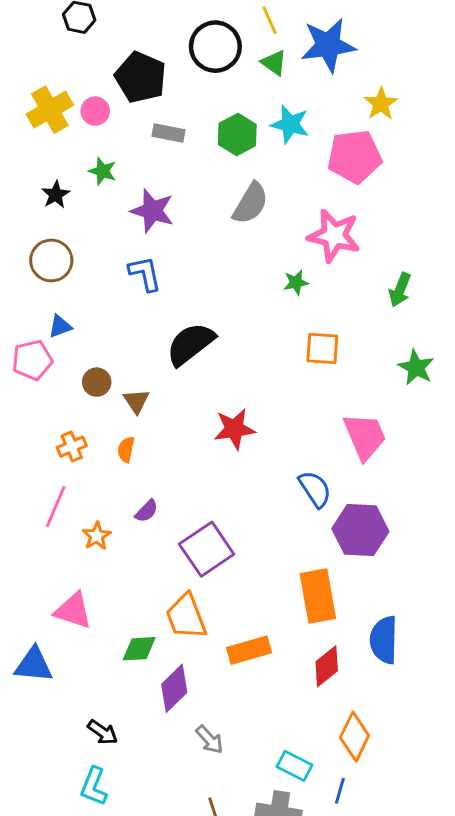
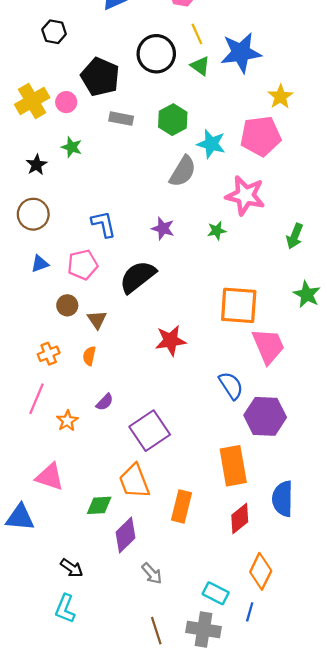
cyan star: (290, 124) -> (211, 144), moved
purple star: (152, 211) -> (163, 228), moved, size x0.7
orange square: (322, 348) -> (239, 305), moved, size x1.5
pink pentagon: (32, 360) -> (83, 265), moved
orange rectangle: (249, 650) -> (182, 506), turned -60

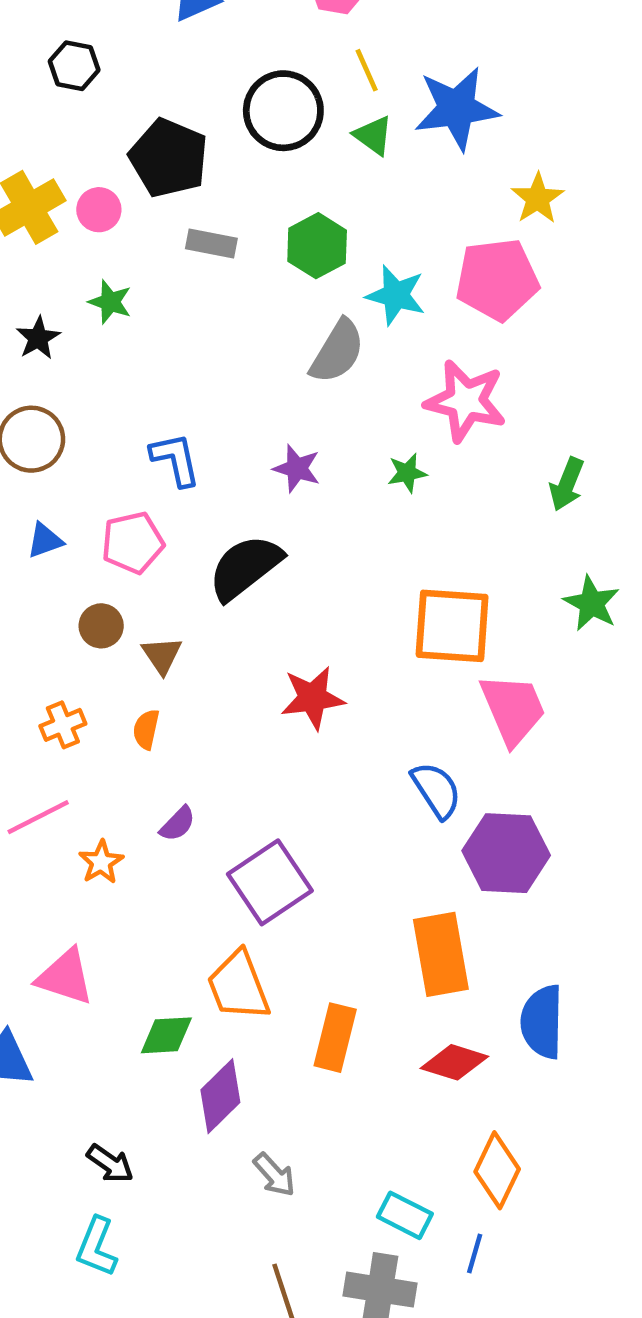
pink line: (37, 399) -> (38, 817), turned 40
red diamond: (240, 519) -> (454, 1062), turned 56

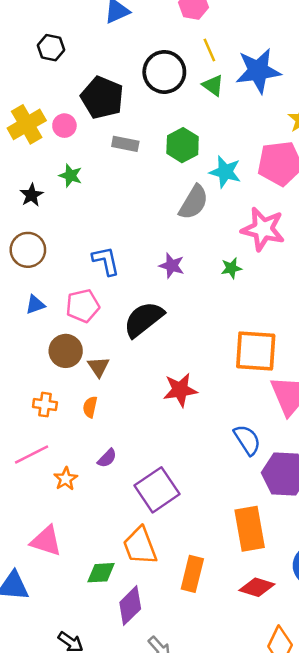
brown circle: (101, 626) -> (66, 351), size x1.4
orange cross: (63, 725) -> (45, 405), turned 30

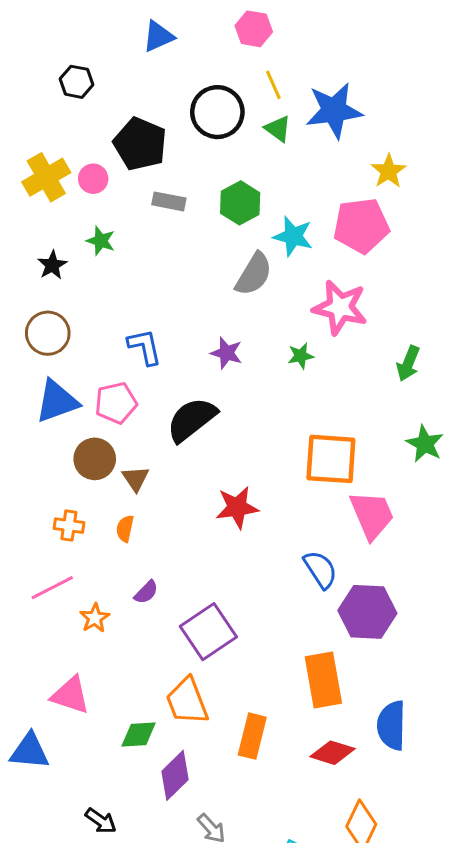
blue triangle: (35, 305) -> (57, 401), size x1.8

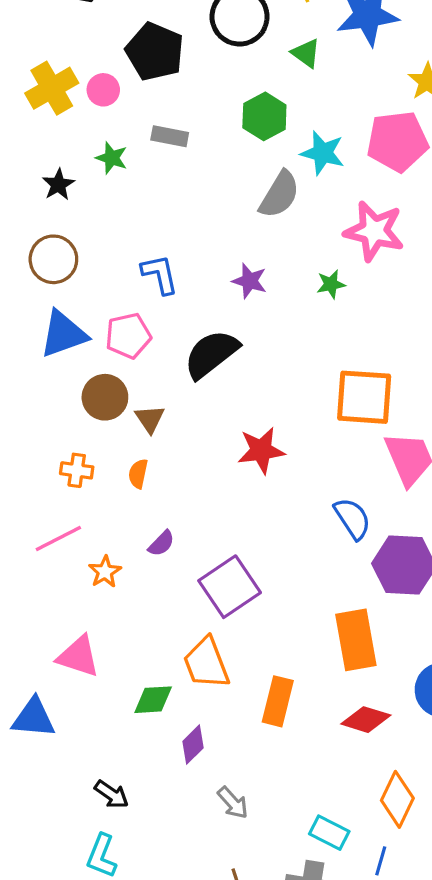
green triangle: (278, 129) -> (306, 53), moved
gray rectangle: (169, 201) -> (170, 136), moved
purple diamond: (175, 775) -> (193, 745), size x0.7

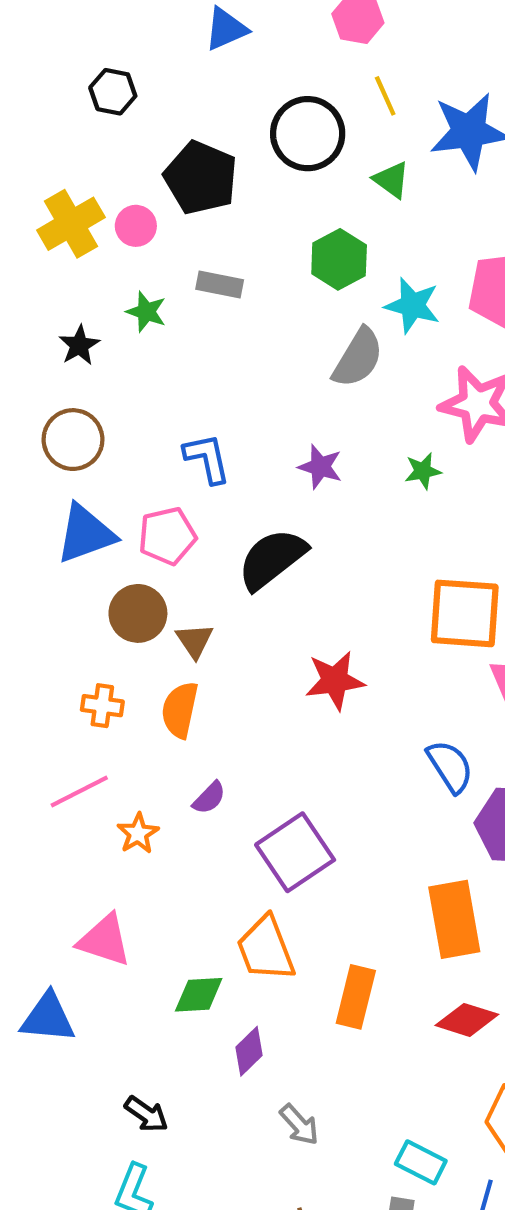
orange semicircle: (138, 474) -> (180, 710), size x1.5

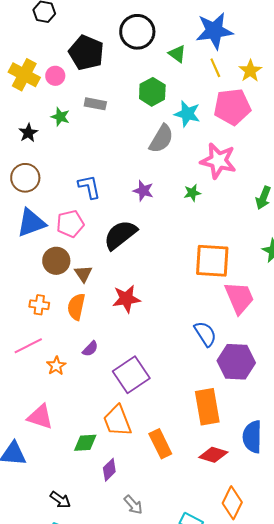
yellow line: (385, 96) -> (215, 68), moved
yellow cross: (71, 224) -> (24, 75), turned -32
red star: (335, 680) -> (126, 299), moved
orange rectangle: (356, 997) -> (160, 444), turned -40

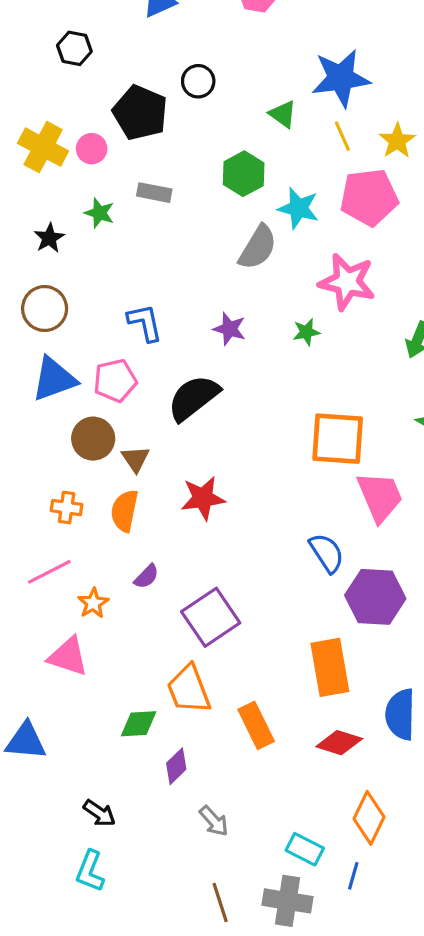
black circle: (137, 32) -> (198, 81), moved, size x0.6
pink triangle: (40, 417) -> (68, 656), moved

